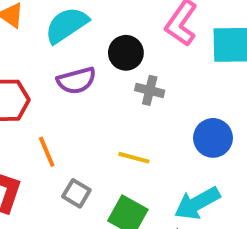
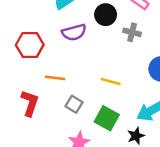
gray cross: (150, 90) -> (132, 32), moved
orange line: (47, 152) -> (55, 78), turned -60

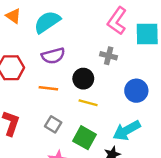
black circle: (106, 15) -> (83, 79), moved
orange line: (55, 78) -> (48, 88), moved

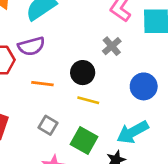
purple semicircle: (53, 56) -> (31, 46), moved
gray cross: (109, 56) -> (112, 46), turned 35

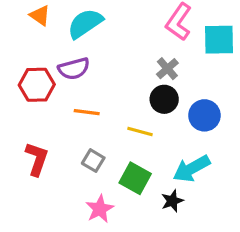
black circle: (83, 73) -> (164, 99), moved

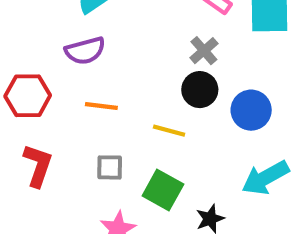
red hexagon: (37, 85) -> (28, 96), moved
gray square: (93, 161) -> (110, 167), turned -30
cyan arrow: (192, 169) -> (265, 178), moved

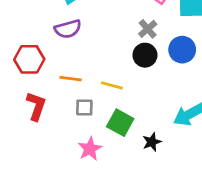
orange line: (101, 106) -> (71, 79), moved
blue circle: (251, 110) -> (182, 50), moved
yellow line: (169, 131) -> (112, 85), moved

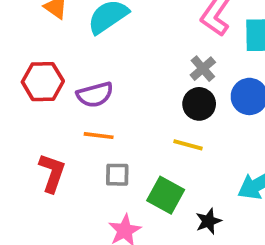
purple semicircle: (68, 29) -> (95, 95), moved
red hexagon: (29, 59) -> (43, 82), moved
yellow line: (112, 85) -> (188, 145), moved

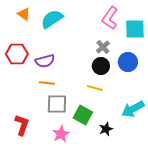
red L-shape: (52, 173) -> (22, 125), moved
gray square: (117, 175) -> (57, 104), size x1.5

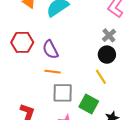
purple semicircle: (45, 61) -> (50, 50), turned 78
yellow line: (95, 88) -> (101, 77), turned 42

